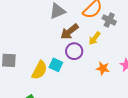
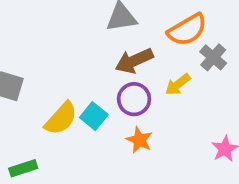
orange star: (103, 68) -> (139, 140), moved

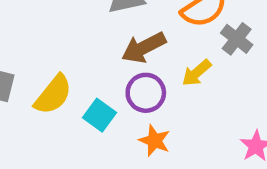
yellow semicircle: (61, 118) -> (53, 95), moved

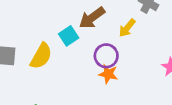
purple circle: (146, 93) -> (106, 56), moved
cyan square: (99, 115) -> (69, 36), moved, turned 30

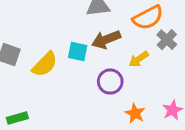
cyan square: (69, 36) -> (78, 51), turned 30
orange star: (108, 74) -> (135, 113), moved

